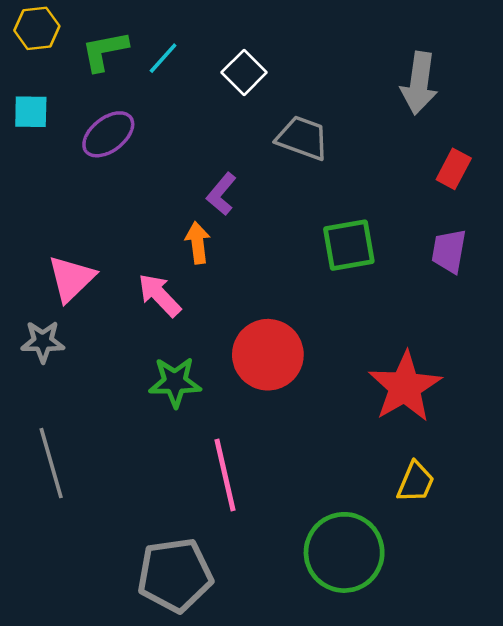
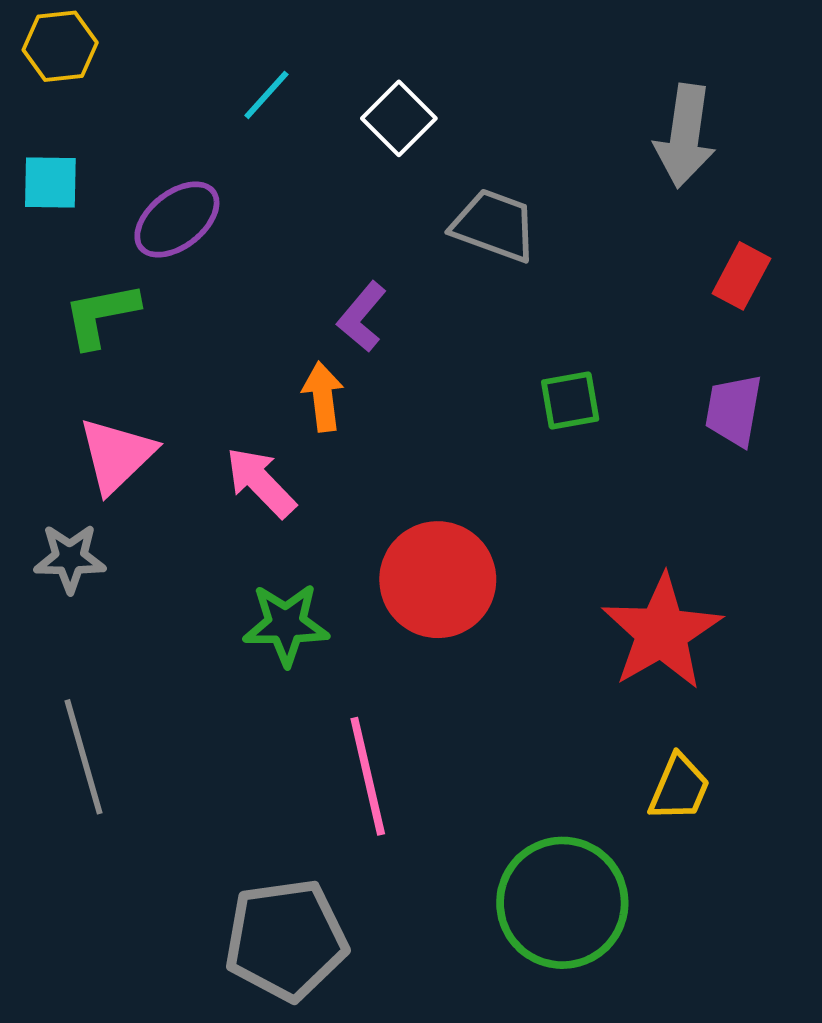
green L-shape: (105, 51) -> (101, 315), moved
green square: (349, 245) -> (570, 401), size x0.7

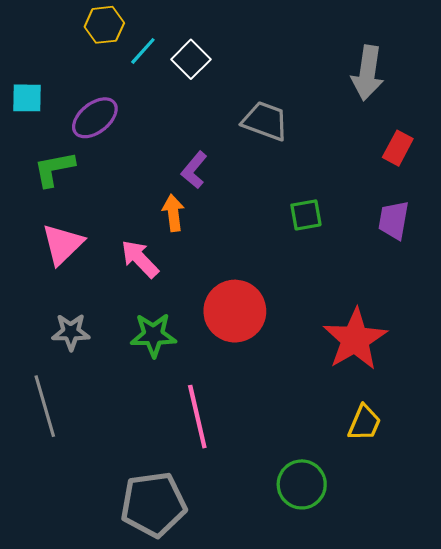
yellow hexagon: (60, 46) -> (104, 25), moved
white square: (399, 118) -> (191, 59), moved
gray star: (70, 558) -> (71, 332), moved
green circle: (562, 903) -> (302, 484), size x0.7

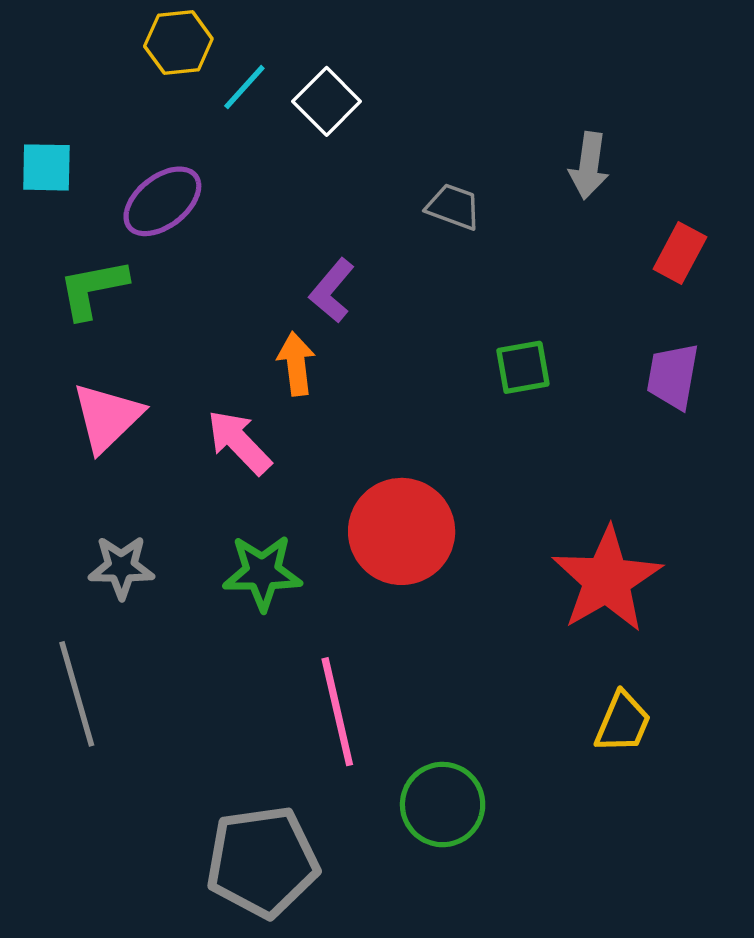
gray arrow: (368, 73) -> (589, 166), moved, size x0.7
gray trapezoid: (265, 121) -> (453, 207), size x0.7
green circle: (302, 484) -> (443, 805), moved

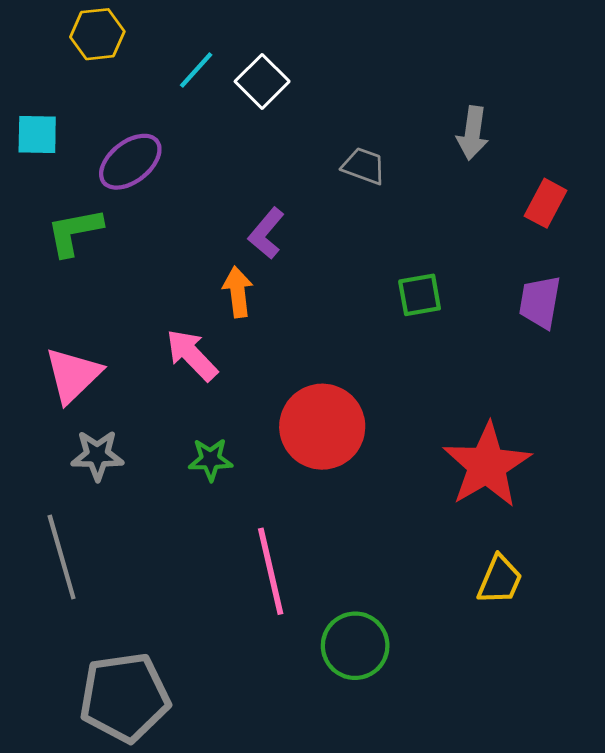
yellow hexagon: (178, 42) -> (97, 34), moved
pink triangle: (107, 417) -> (73, 375), moved
green star: (262, 573) -> (210, 460), size x0.7
gray pentagon: (262, 862) -> (125, 697), moved

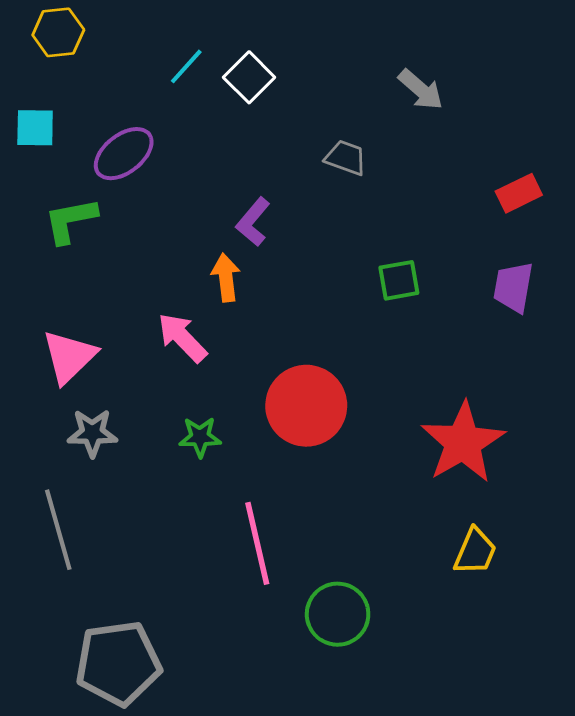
yellow hexagon: (97, 34) -> (58, 32), moved
gray arrow: (473, 133) -> (421, 90), moved, turned -57
red rectangle: (546, 203) -> (519, 193), turned 36

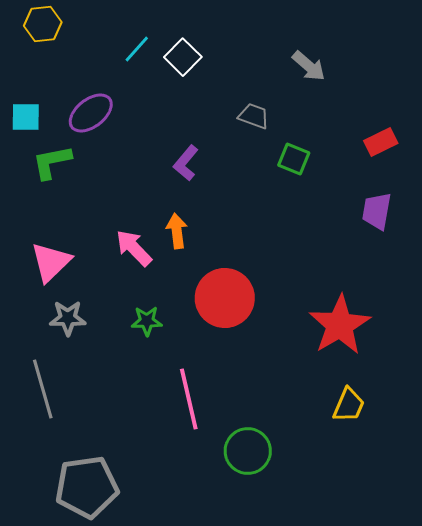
cyan square: (35, 128) -> (26, 117), moved
orange arrow: (226, 278) -> (177, 231), moved
green square: (399, 280) -> (294, 159), moved, turned 32

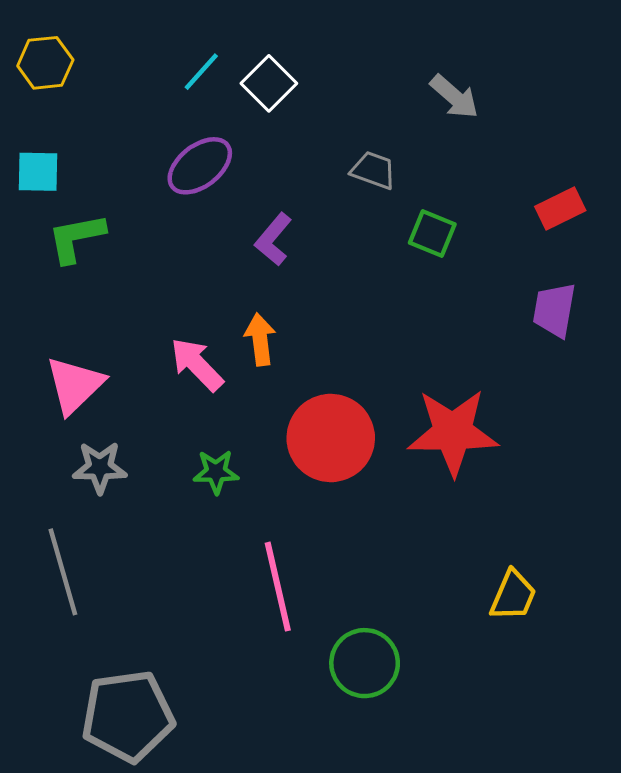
yellow hexagon: (43, 24) -> (45, 63), moved
purple ellipse: (91, 113) -> (200, 166), moved
red star: (340, 325) -> (453, 432), moved, turned 30

